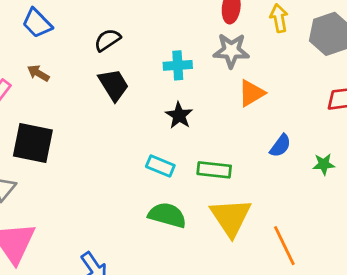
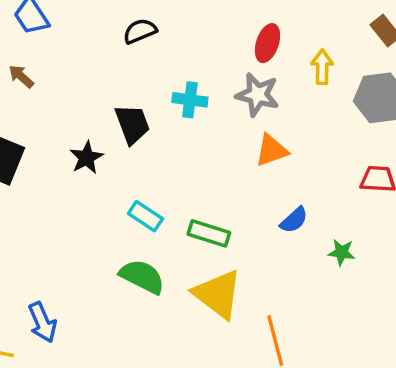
black semicircle: (107, 40) -> (140, 31), moved
black trapezoid: (114, 85) -> (132, 124), moved
black star: (179, 115) -> (86, 158), moved
yellow triangle: (231, 217) -> (218, 294), turned -30

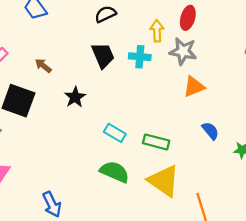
yellow arrow: (322, 67) -> (157, 31), moved
brown arrow: (21, 76) -> (43, 66), moved
black trapezoid: (132, 124) -> (103, 55), moved
blue semicircle: (294, 220) -> (210, 131), turned -84

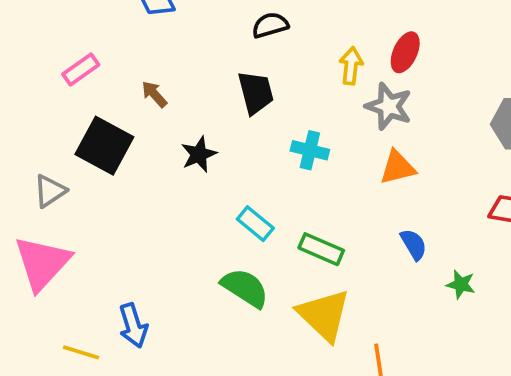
cyan cross: (140, 57) -> (310, 150), moved

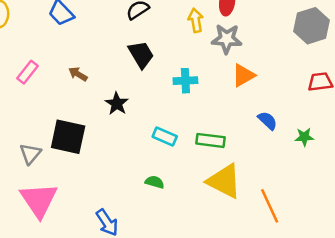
black square: (104, 146) -> (68, 137), moved
green semicircle: (245, 288) -> (155, 182), moved, size x0.6

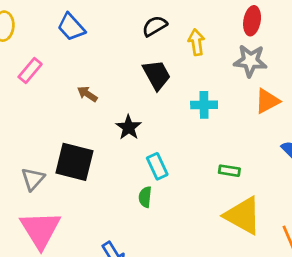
yellow arrow: (196, 20) -> (196, 42), moved
pink rectangle: (28, 72) -> (30, 71), moved
cyan rectangle: (165, 136) -> (157, 166), moved, turned 40
green rectangle: (211, 140) -> (229, 171), size x0.7
green semicircle: (155, 182) -> (145, 197), moved, turned -102

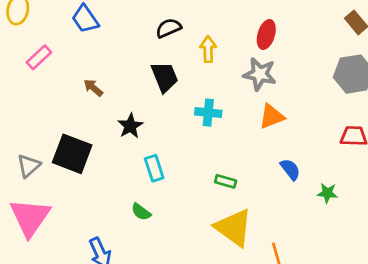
green semicircle: (145, 197) -> (141, 212), moved, turned -66

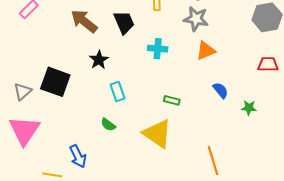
brown arrow: (93, 88) -> (84, 21), moved, size x1.8
yellow triangle: (234, 228) -> (157, 134), moved

